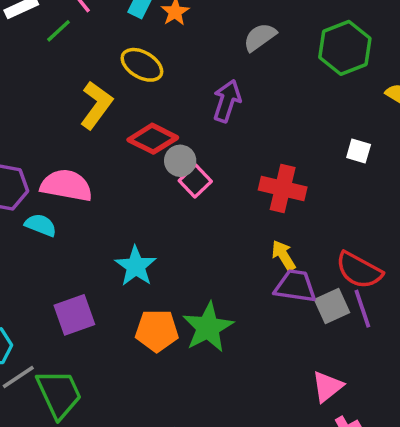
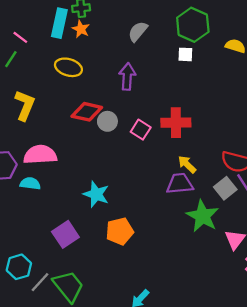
yellow L-shape: (96, 105) -> (25, 105), moved
white square: (359, 151) -> (185, 54), moved
pink square: (195, 181) -> (141, 130), moved
purple trapezoid: (295, 286) -> (180, 184), moved
green star: (208, 327) -> (203, 216), moved

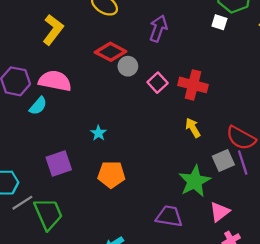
cyan semicircle: (30, 183) -> (38, 106), turned 108
purple trapezoid: (180, 184) -> (169, 216), moved
cyan star: (96, 194) -> (98, 133), size x0.6

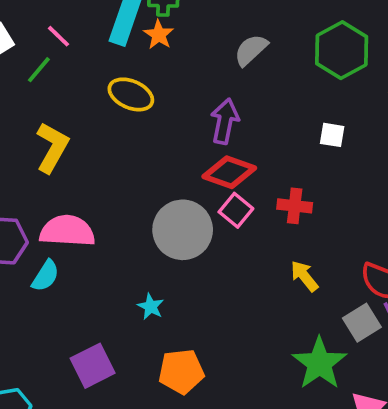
white square: (219, 22) -> (332, 135), moved
red diamond: (111, 52) -> (229, 172), moved
gray circle: (128, 66) -> (183, 230), moved, size x1.8
red cross: (193, 85) -> (295, 206), size x0.7

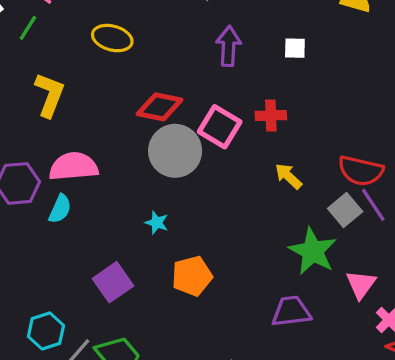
purple arrow: (225, 121) -> (229, 46), moved
red diamond: (229, 172) -> (160, 107), moved
pink square: (236, 210) -> (220, 127), size x1.4

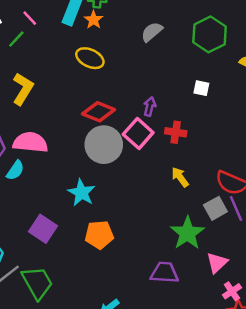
yellow ellipse: (112, 38) -> (90, 58), moved
purple arrow: (229, 46) -> (150, 106), moved, size x0.7
cyan star: (157, 223) -> (81, 193), size x1.6
purple square: (113, 282) -> (43, 229), turned -32

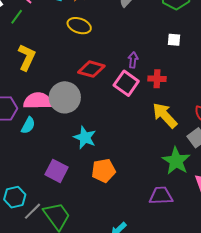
gray circle: (104, 145) -> (65, 97), moved
yellow arrow: (180, 177) -> (165, 115), size x1.6

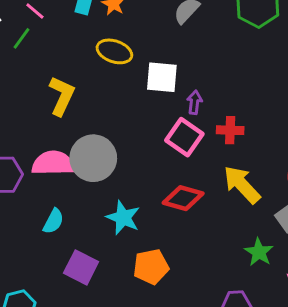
white square: (174, 40) -> (162, 77), moved, size x1.6
yellow L-shape: (27, 57) -> (62, 96), moved
red diamond: (91, 69) -> (183, 198), moved
cyan semicircle: (28, 125) -> (53, 221), moved
green star: (176, 161) -> (259, 252), size x0.7

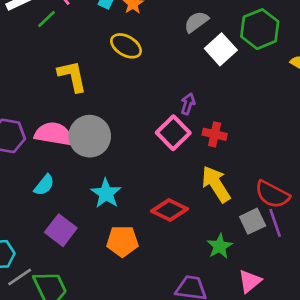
white square: (162, 77) -> (221, 49), moved, turned 32
yellow L-shape: (62, 96) -> (72, 76), turned -48
red diamond: (183, 198) -> (170, 210), moved

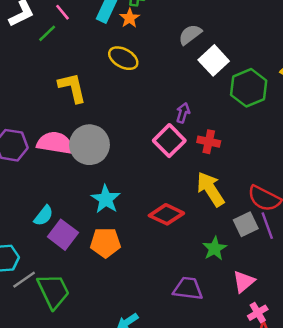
green hexagon: (260, 29) -> (249, 88), moved
cyan semicircle: (44, 185) -> (44, 216), moved
orange pentagon: (122, 241) -> (105, 243), moved

